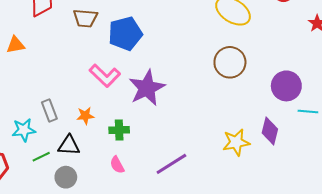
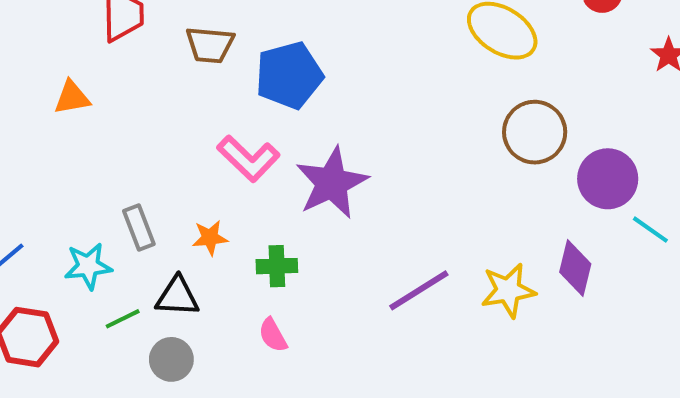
brown circle: (230, 62) -> (535, 132), moved
cyan line: (308, 112) -> (650, 230), turned 30
purple line: (171, 164) -> (419, 290), moved

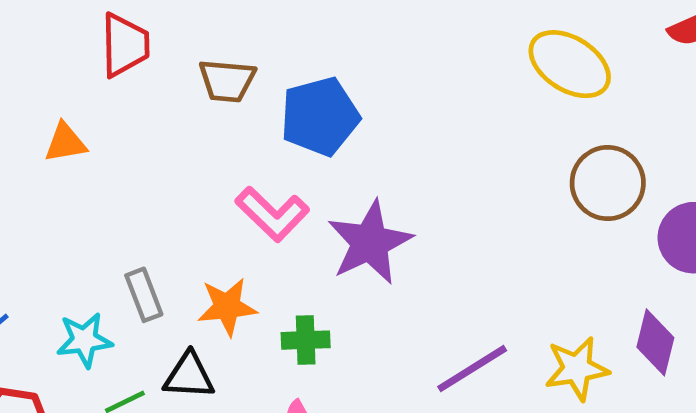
orange star: (210, 238) -> (227, 307), size x1.4

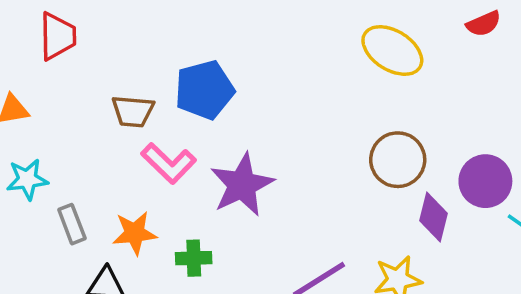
brown trapezoid: (227, 81) -> (133, 111), moved
brown circle: (608, 183) -> (398, 160), moved
cyan star: (84, 340) -> (27, 179), moved
purple diamond: (655, 342) -> (434, 217), moved

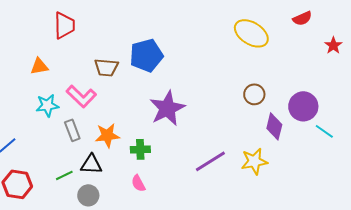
brown circle: (398, 160) -> (254, 94), size x0.7
pink L-shape: (169, 163) -> (81, 96), moved

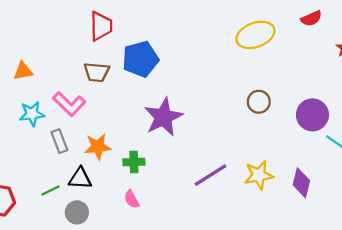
red trapezoid: (64, 25) -> (101, 26), moved
yellow ellipse: (251, 33) -> (255, 35), turned -52
purple diamond: (274, 126) -> (301, 183), moved

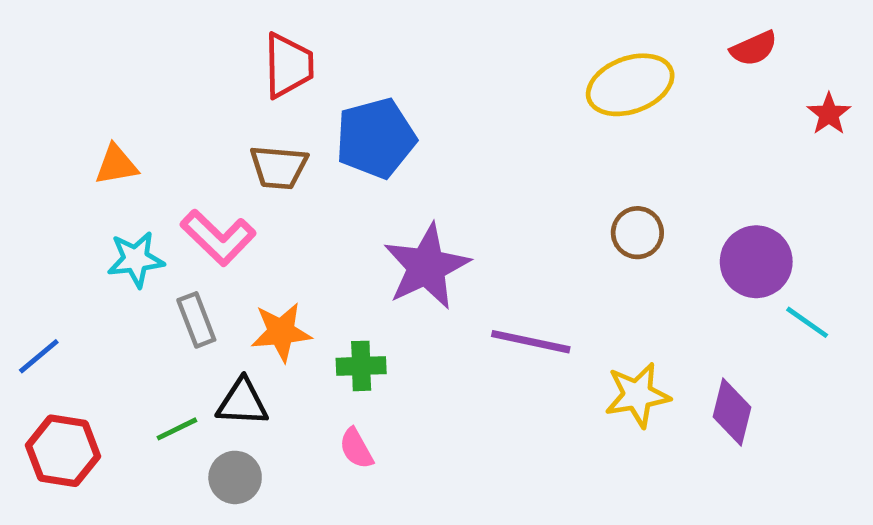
purple line: (211, 175) -> (531, 342), moved, turned 44

